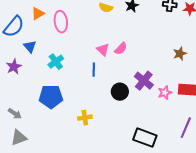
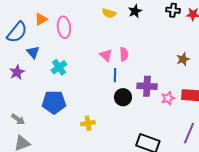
pink semicircle: (121, 49) -> (124, 54), turned -48
blue line: (94, 70) -> (115, 75), moved
purple cross: (144, 81) -> (147, 86), turned -36

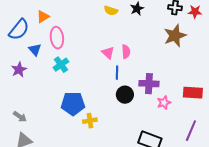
pink ellipse: (64, 27) -> (57, 38), moved
brown star: (183, 59) -> (175, 36), moved, size x1.6
pink star: (168, 98) -> (164, 103), moved
blue pentagon: (54, 102) -> (73, 104), moved

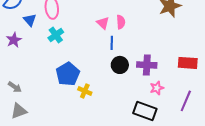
purple cross: (149, 84) -> (147, 65), moved
pink star: (164, 103) -> (157, 88), moved
blue pentagon: (73, 104) -> (68, 74), turned -30
yellow cross: (90, 121) -> (85, 91), turned 32

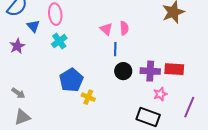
red rectangle: (188, 63) -> (174, 69), moved

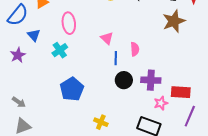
pink ellipse: (55, 14) -> (69, 23), moved
pink semicircle: (124, 28) -> (135, 49), moved
red rectangle: (174, 69) -> (181, 92), moved
yellow cross: (88, 97) -> (101, 122), moved

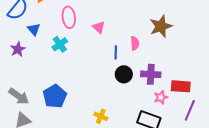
brown star: (174, 21) -> (161, 26), moved
pink triangle: (107, 38) -> (99, 27), moved
blue pentagon: (72, 89) -> (55, 96), moved
gray arrow: (19, 102) -> (19, 96), size x1.5

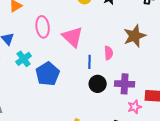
pink triangle: (99, 27) -> (73, 37), size x1.6
cyan cross: (60, 44) -> (24, 59), moved
blue pentagon: (55, 96) -> (48, 74), moved

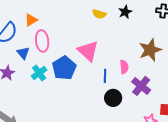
pink ellipse: (43, 27) -> (42, 41), moved
blue pentagon: (48, 74) -> (64, 68), moved
purple cross: (125, 84) -> (141, 86), moved, turned 36

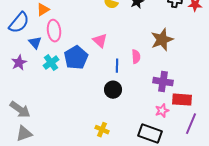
pink triangle: (88, 51) -> (100, 41), size x0.7
purple cross: (141, 86) -> (163, 82), moved, turned -30
black circle: (113, 98) -> (113, 90), moved

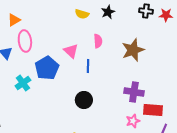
pink semicircle: (136, 57) -> (98, 41), moved
cyan cross: (51, 63) -> (23, 83), moved
blue line: (117, 66) -> (88, 66), moved

